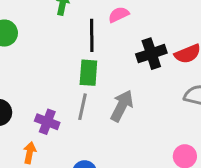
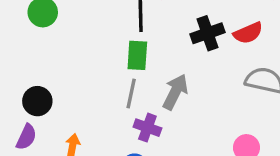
purple cross: (47, 122) -> (147, 128), moved

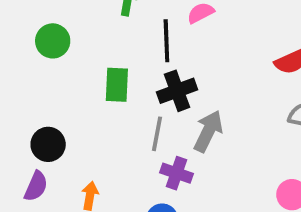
black cross: (208, 33) -> (177, 91), moved
green rectangle: (137, 55) -> (117, 85), moved

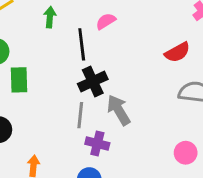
green rectangle: (117, 85) -> (19, 80), moved
gray arrow: (208, 131) -> (119, 110), turned -52

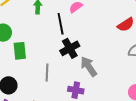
gray line: (80, 115) -> (47, 72), moved

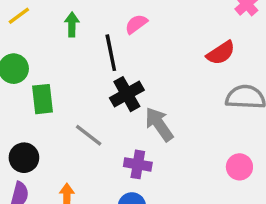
gray line: (47, 72) -> (89, 135), turned -54

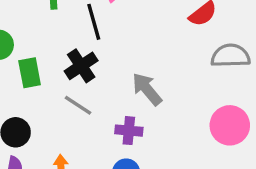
black cross: (127, 94) -> (81, 66), moved
pink circle: (239, 167) -> (230, 125), size x1.5

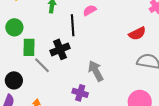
gray line: (78, 105) -> (42, 65), moved

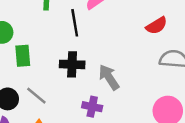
black cross: (60, 49) -> (72, 64), moved, turned 30
gray line: (42, 65) -> (36, 96), moved

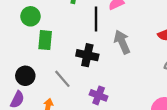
gray arrow: (109, 77) -> (122, 42), moved
gray line: (36, 96) -> (62, 79), moved

